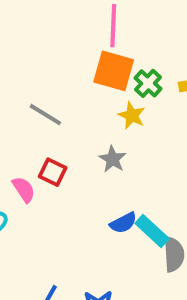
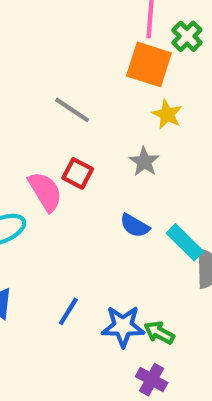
green cross: (148, 83) -> (187, 36), moved
pink semicircle: (24, 189) -> (45, 191), size x1.4
blue semicircle: (123, 223) -> (135, 226), moved, turned 56

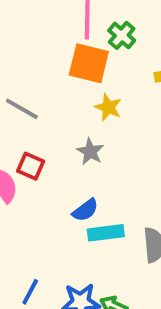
blue semicircle: (135, 226) -> (85, 210), turned -64
cyan rectangle: (185, 242) -> (106, 233), moved, turned -48

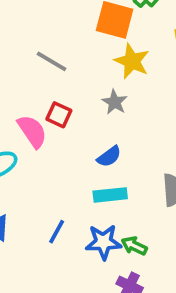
yellow star: (108, 107) -> (132, 61), size x1.4
cyan rectangle: (106, 233) -> (110, 195), moved

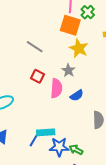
pink semicircle: (32, 131) -> (56, 88), moved, turned 36
blue semicircle: (109, 157) -> (77, 95), moved
cyan rectangle: (110, 195) -> (46, 132), moved

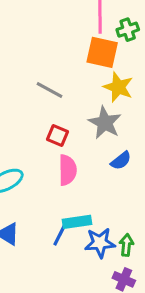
green cross: (88, 12) -> (128, 30), turned 32
gray star: (68, 70) -> (105, 123), size x1.5
pink semicircle: (56, 88) -> (68, 170), moved
green arrow: (76, 150) -> (126, 245), turned 72

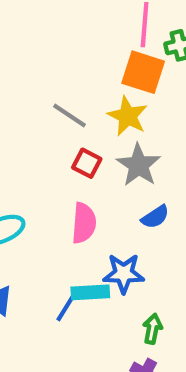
yellow star: (118, 87) -> (128, 116), moved
red square: (58, 135) -> (87, 163), moved
blue star: (100, 243) -> (124, 273), moved

